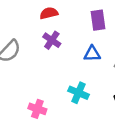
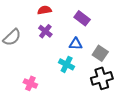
purple rectangle: (98, 20) -> (82, 18), turned -49
cyan cross: (78, 93) -> (67, 64), moved

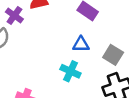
purple cross: (45, 31) -> (14, 15), moved

